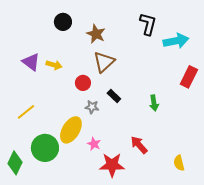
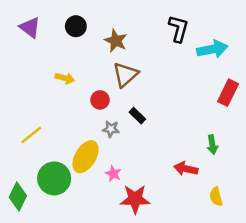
purple triangle: (31, 62) -> (30, 27), moved
green arrow: (154, 103) -> (212, 145), moved
red arrow: (139, 145) -> (186, 169), moved, turned -36

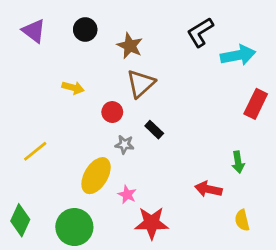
black L-shape: (179, 29) -> (200, 32), turned -136
green circle: (54, 178) -> (74, 227), moved

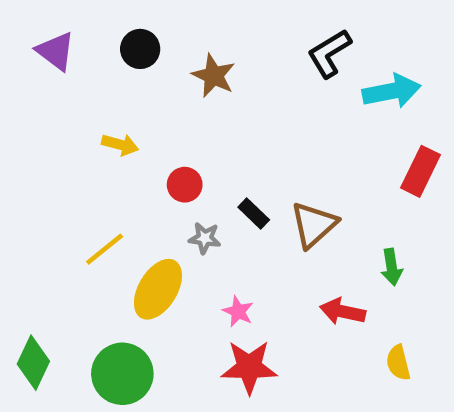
brown triangle: (141, 84) -> (314, 225), moved
yellow line: (35, 151) -> (105, 249), moved
pink star: (127, 195) -> (238, 311), moved

